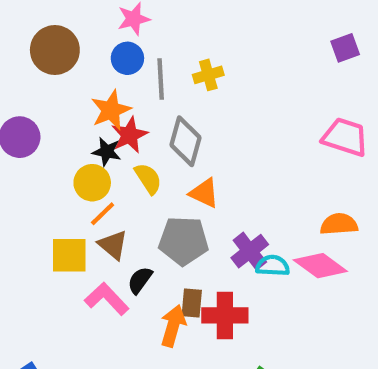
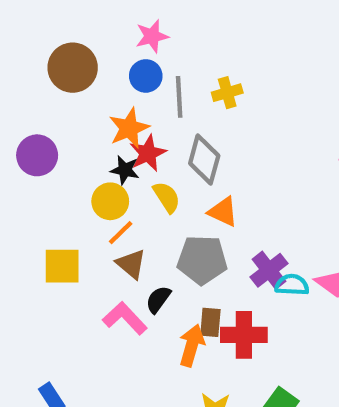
yellow square: (69, 255) -> (62, 266), moved

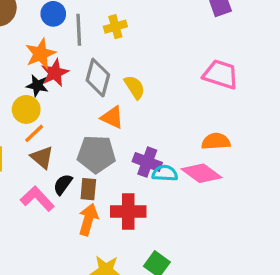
yellow semicircle: (167, 197) -> (135, 87), moved
purple cross: (269, 270) -> (147, 162), turned -32
brown rectangle: (210, 322) -> (88, 189), moved

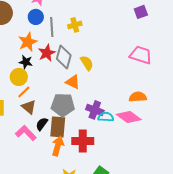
red star: (55, 73) -> (47, 53), moved
brown rectangle: (88, 189) -> (58, 127), size x1.5

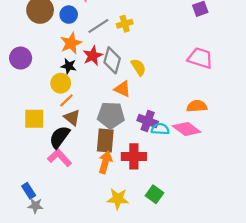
blue circle: (36, 17) -> (69, 15), moved
gray line: (52, 27) -> (98, 26), turned 60
black semicircle: (42, 124) -> (59, 137), moved, size x1.5
pink L-shape: (26, 133) -> (59, 158), moved

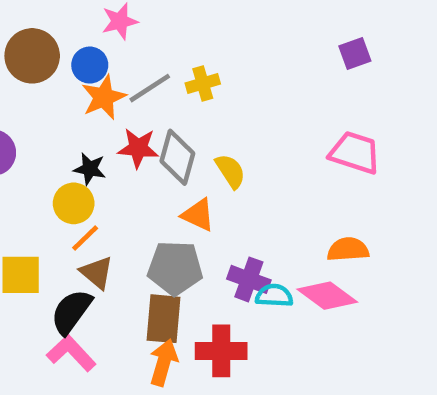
orange star: (71, 43) -> (104, 97), moved
red star: (93, 56) -> (138, 148), turned 30

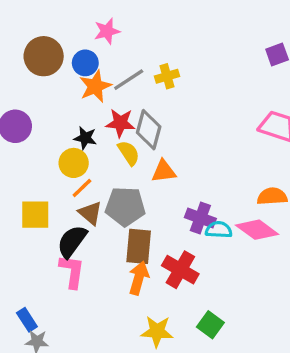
yellow semicircle: (230, 171) -> (129, 153), moved
orange triangle: (198, 215) -> (164, 171), turned -32
gray pentagon: (175, 268) -> (125, 206), moved
red cross: (221, 351) -> (180, 270), turned 30
pink L-shape: (71, 353) -> (72, 271), turned 51

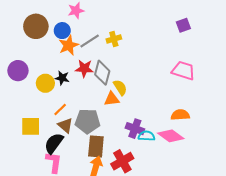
yellow semicircle: (129, 153) -> (120, 87), moved
yellow circle: (74, 163) -> (45, 83), moved
red cross: (180, 270) -> (122, 161), turned 30

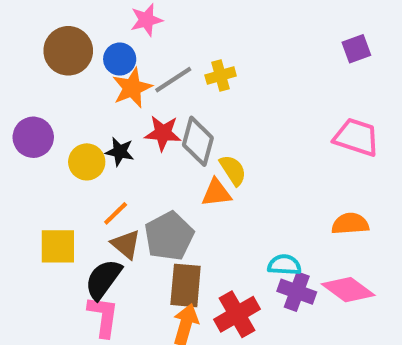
gray pentagon: (88, 121) -> (169, 236), turned -30
purple cross: (135, 129) -> (297, 292), moved
pink diamond: (171, 136) -> (348, 290), moved

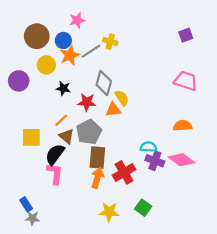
yellow cross: (221, 75) -> (110, 42), moved, turned 32
red star: (163, 133) -> (87, 102), moved
yellow circle: (87, 162) -> (46, 65), moved

